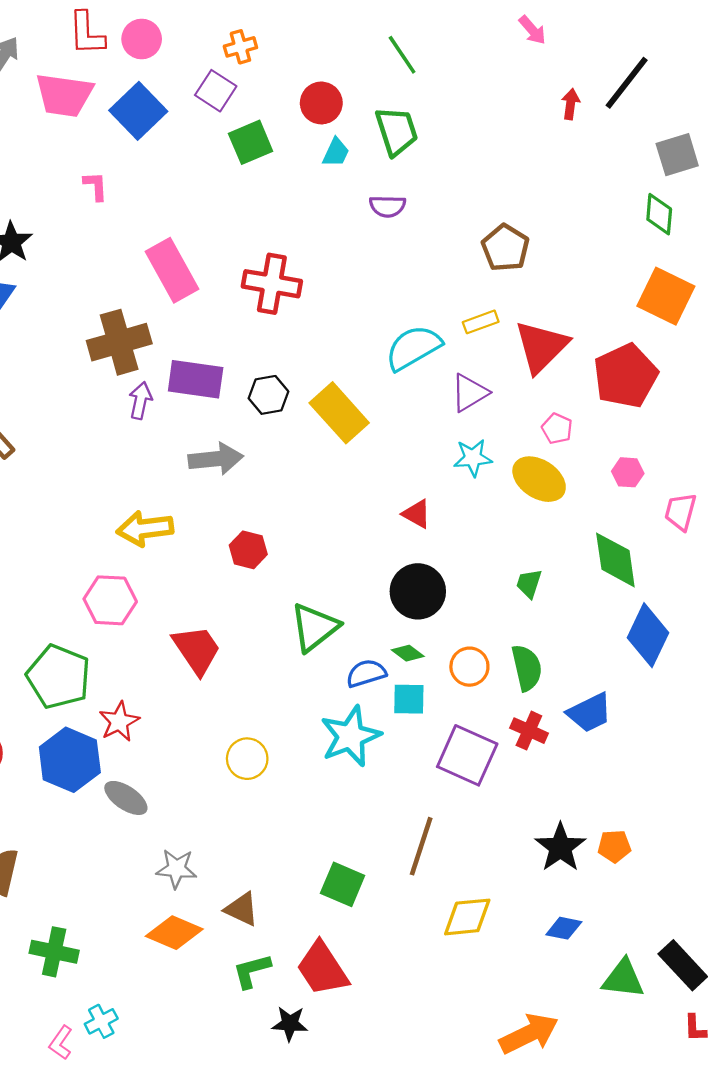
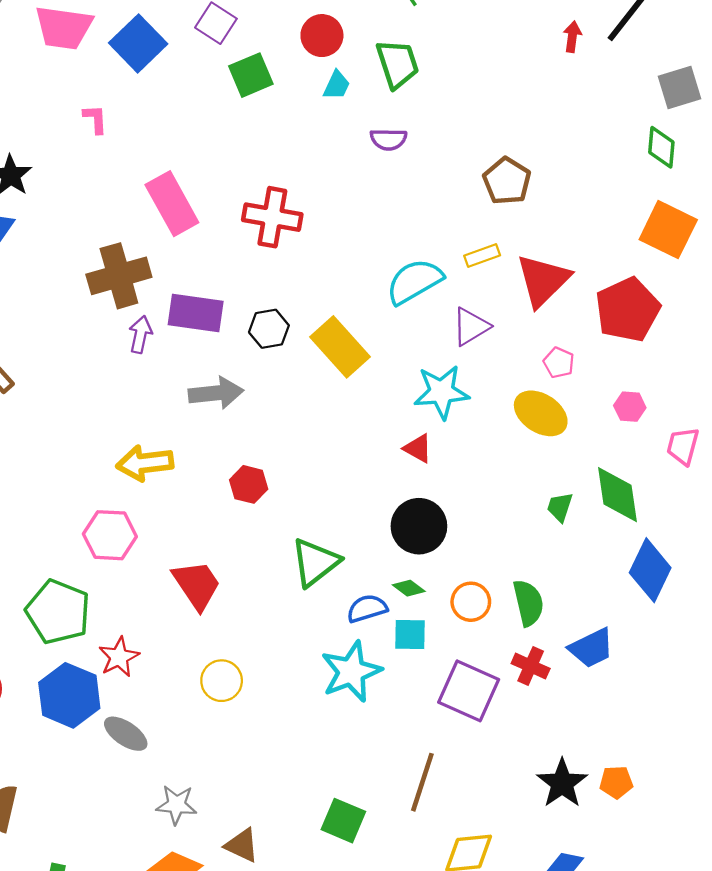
cyan star: (473, 458) -> (441, 392), moved, size x1.4
green trapezoid: (529, 584) -> (560, 507), moved
yellow circle: (247, 759) -> (222, 681), moved

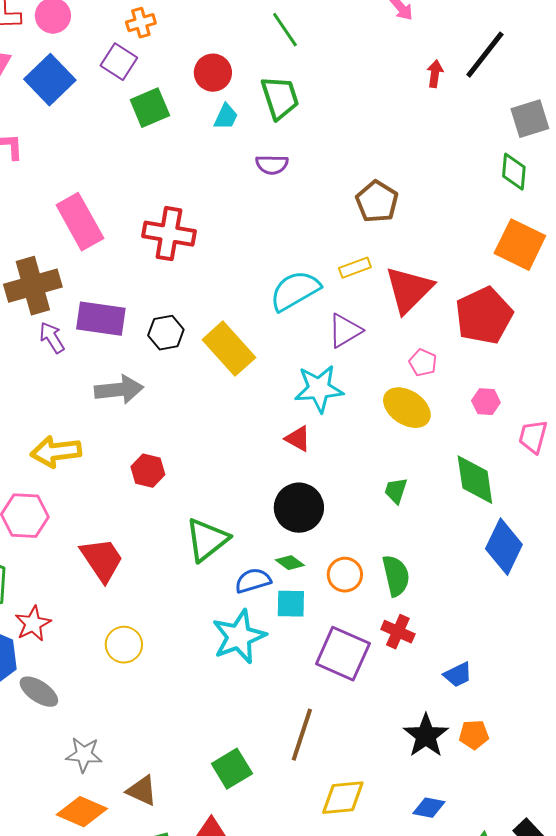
purple arrow: (140, 334) -> (52, 338), turned -44
green trapezoid: (560, 507) -> (396, 491), moved
blue trapezoid: (591, 648) -> (458, 675), moved, size x0.7
green square: (343, 821) -> (232, 769), turned 36

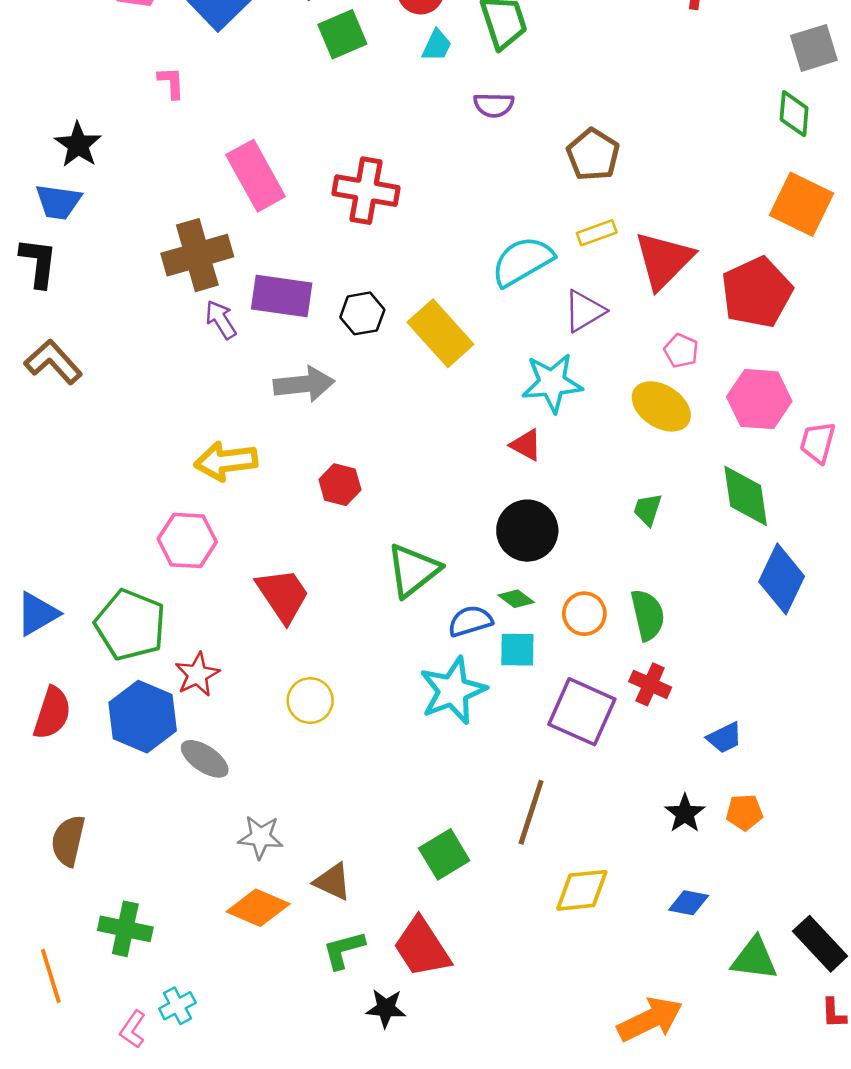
brown pentagon: (377, 202) -> (593, 155), moved
pink hexagon: (486, 402) -> (759, 399), size x1.8
black star: (426, 736) -> (685, 813), size x0.7

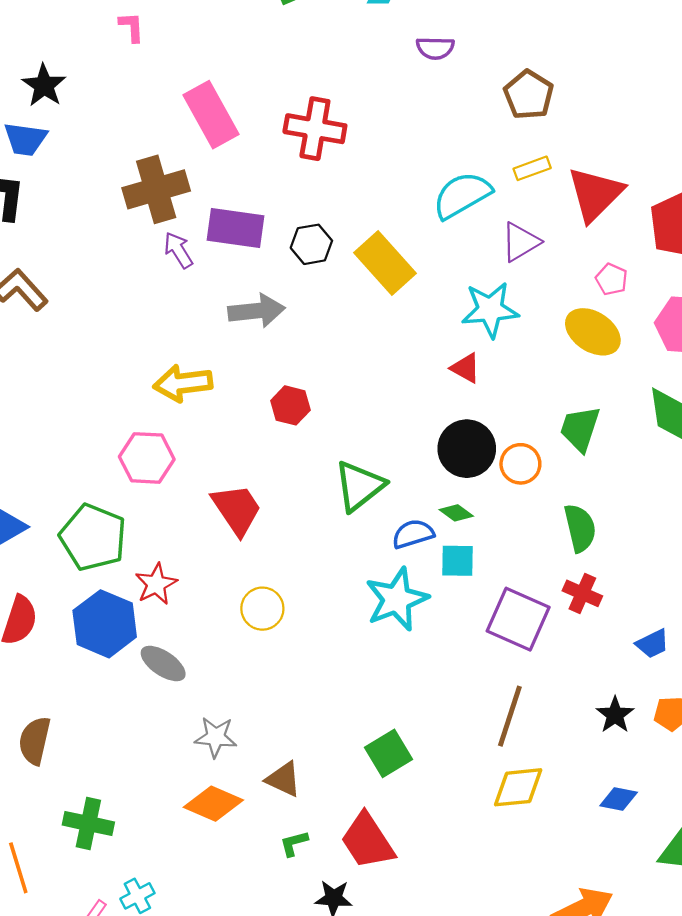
green trapezoid: (648, 509) -> (580, 429), size x1.5
orange circle: (584, 614) -> (520, 464), moved
brown line: (531, 812) -> (510, 716), moved
green L-shape: (344, 950) -> (294, 843), size x0.7

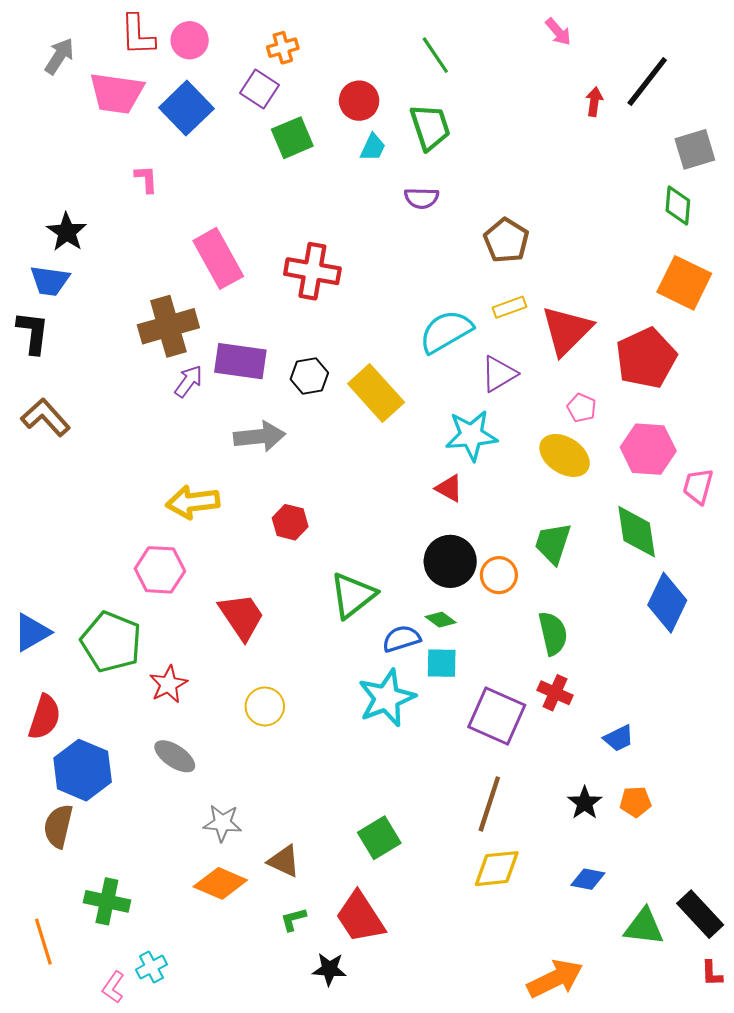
purple arrow: (178, 250) -> (189, 381), turned 68
blue hexagon: (105, 624) -> (83, 770), moved

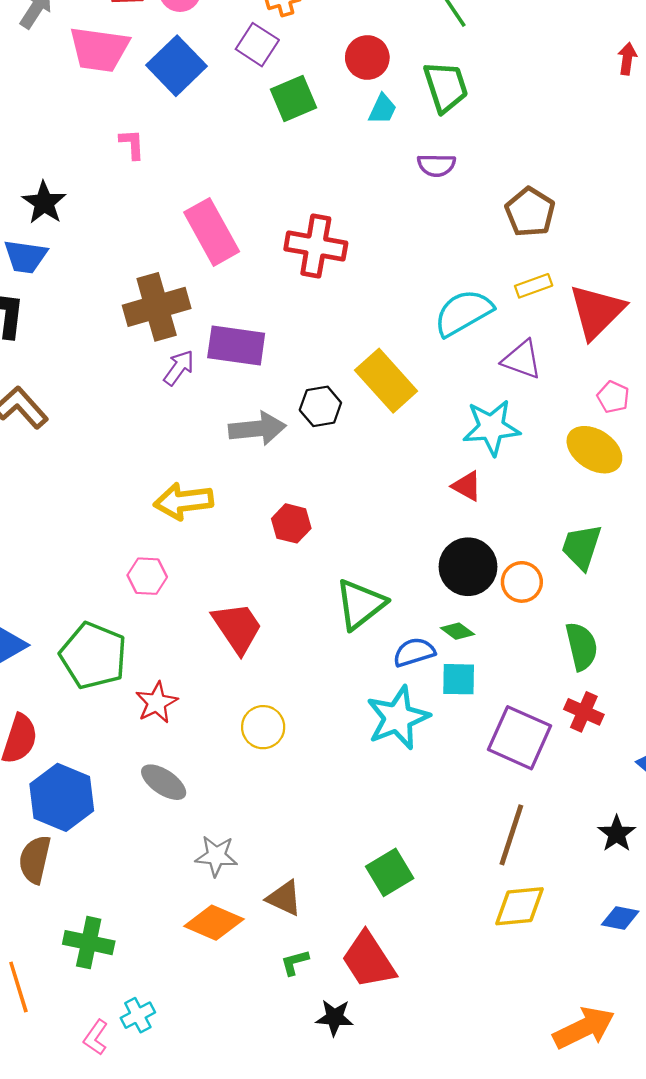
purple triangle: (499, 374) -> (522, 360), turned 51
black hexagon: (309, 376) -> (320, 406), moved
pink hexagon: (160, 570) -> (147, 576), size x0.7

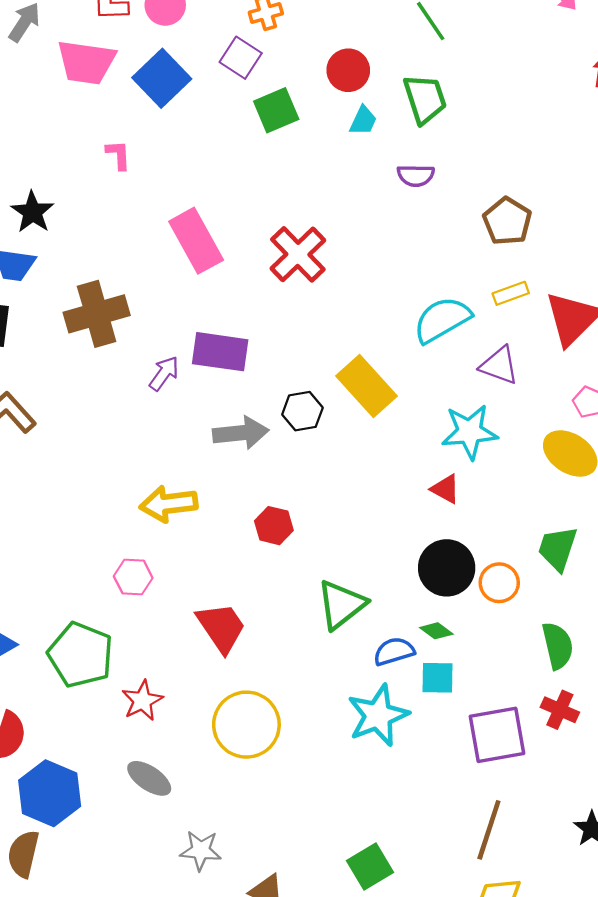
red cross: (316, 246) -> (298, 254), turned 36
brown cross: (157, 307) -> (97, 314), moved
yellow circle: (263, 727) -> (246, 725), size x1.6
purple square: (520, 738) -> (497, 735), turned -34

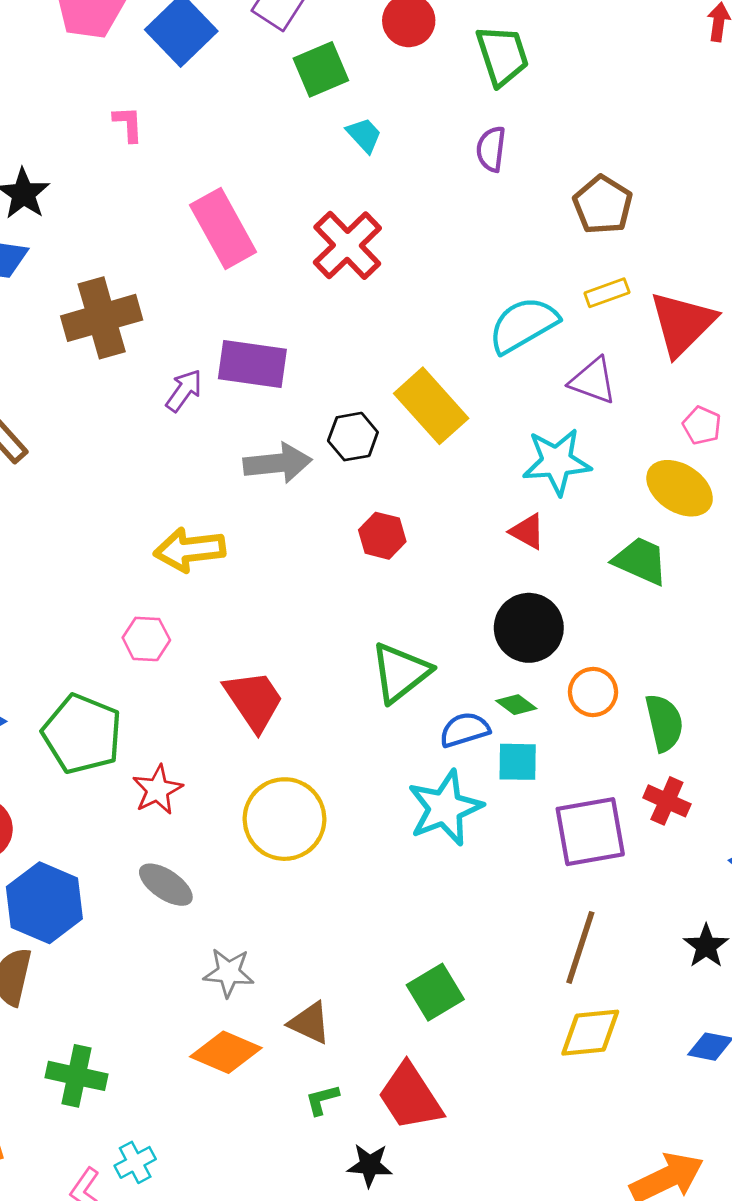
cyan trapezoid: (363, 121) -> (364, 135), moved, turned -68
purple semicircle: (416, 175) -> (491, 149), turned 96
red hexagon: (274, 526) -> (382, 536), moved
green trapezoid: (558, 548) -> (640, 561), moved, turned 96
orange circle: (499, 583) -> (593, 692), moved

